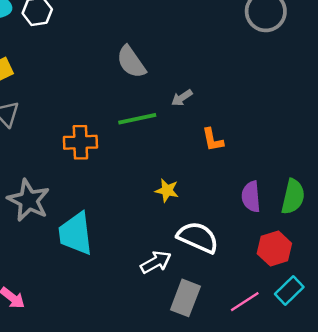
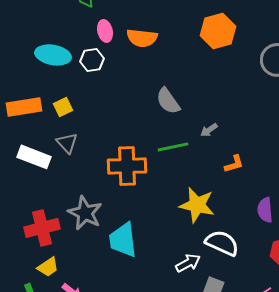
orange L-shape: (213, 140) -> (234, 164), turned -95
orange cross: (80, 142) -> (127, 166), size x1.4
yellow star: (167, 190) -> (197, 205), size x1.8

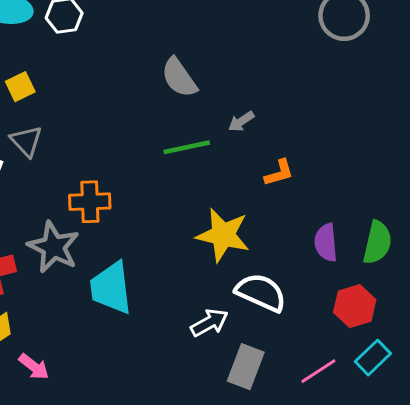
orange cross: (127, 166) -> (90, 202), moved, size x0.7

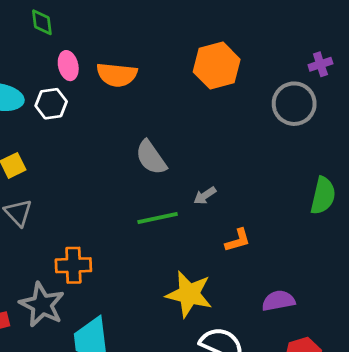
purple semicircle: (326, 243) -> (278, 301), turned 84
green semicircle: (377, 243) -> (323, 196), moved

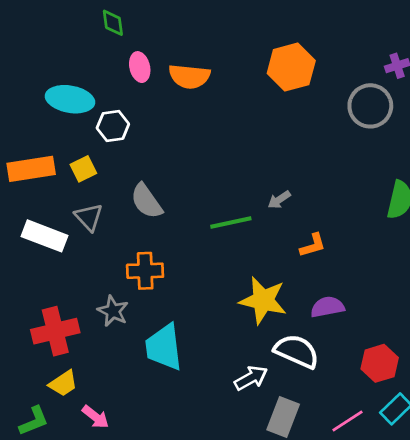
white hexagon: (51, 104) -> (113, 126), moved
gray semicircle: (151, 158) -> (146, 201), moved
purple semicircle: (278, 301) -> (327, 307), moved
gray star: (42, 305) -> (113, 311), size x0.7

